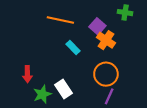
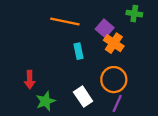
cyan rectangle: (73, 48) -> (79, 51), turned 32
white rectangle: (63, 89) -> (83, 97), moved

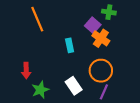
green cross: (134, 14) -> (109, 12), moved
orange line: (65, 22) -> (37, 19), moved, turned 55

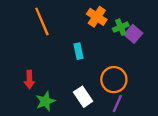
green cross: (109, 12) -> (121, 27), moved, turned -32
purple square: (93, 25) -> (133, 34), moved
orange cross: (101, 38) -> (97, 17), moved

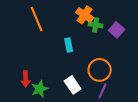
green cross: (121, 27) -> (96, 25), moved, turned 32
red arrow: (29, 80) -> (26, 79), moved

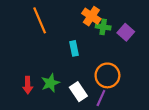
green star: (40, 89) -> (50, 83), moved
purple line: (103, 91) -> (101, 98), moved

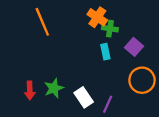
purple square: (126, 32) -> (134, 47), moved
cyan rectangle: (74, 48) -> (105, 52), moved
orange circle: (107, 75) -> (142, 80), moved

